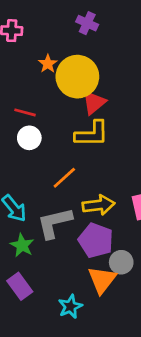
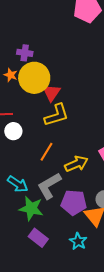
purple cross: (87, 23) -> (25, 53), moved
purple pentagon: (96, 240) -> (74, 203), moved
green star: (22, 245) -> (31, 208), size x1.4

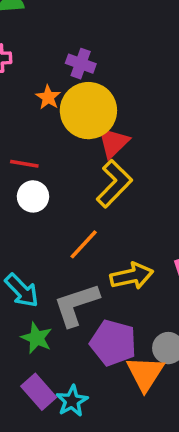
yellow L-shape: (57, 115) -> (114, 184), turned -40
green star: (31, 208) -> (37, 338), size x0.7
cyan star: (78, 241) -> (72, 401), moved

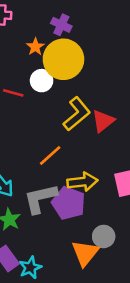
red triangle: (113, 143) -> (103, 121), moved
white circle: (33, 196) -> (42, 81), moved
purple pentagon: (113, 343) -> (69, 203), moved

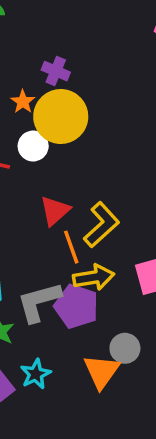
yellow L-shape: (77, 114) -> (101, 225), moved
red triangle: (103, 121) -> (55, 211), moved
orange line: (50, 155) -> (71, 247), moved, turned -65
cyan star: (30, 268) -> (36, 374), moved

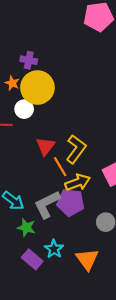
orange triangle: (102, 371) -> (87, 259), moved

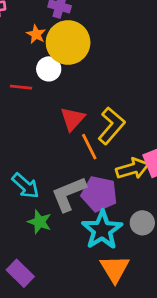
yellow arrow: (78, 182) -> (132, 169), moved
cyan star: (54, 249) -> (102, 230), moved, size x1.6
purple rectangle: (32, 259) -> (20, 273), moved

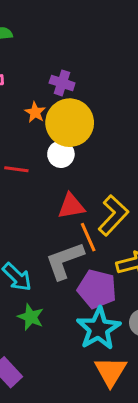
white circle: (49, 69) -> (61, 154), moved
red triangle: (72, 119) -> (71, 206), turned 36
gray L-shape: (69, 194) -> (65, 261), moved

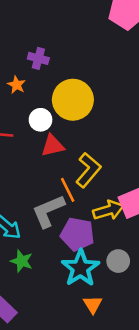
yellow circle: (70, 123) -> (73, 100), moved
red triangle: (71, 206) -> (53, 146), moved
orange triangle: (111, 371) -> (93, 304), size x0.7

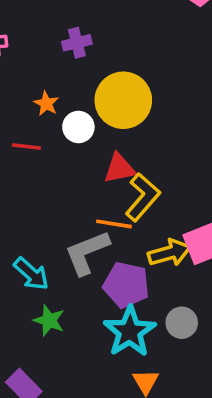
purple cross: (38, 58) -> (77, 43), turned -30
orange star: (17, 85) -> (46, 104), moved
red triangle: (53, 146) -> (119, 168), moved
orange line: (68, 190) -> (114, 224), turned -55

